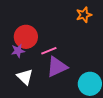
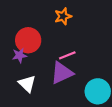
orange star: (84, 15) -> (63, 16), moved
pink line: (49, 51) -> (67, 55), moved

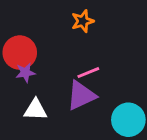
red circle: (28, 40) -> (20, 53), moved
white triangle: (27, 84) -> (35, 110), turned -42

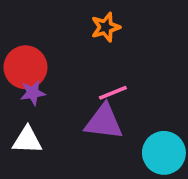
purple triangle: (81, 95) -> (104, 122), turned 32
white triangle: (35, 110) -> (27, 140), moved

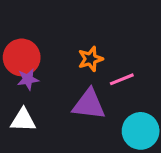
orange star: (106, 27) -> (90, 59), moved
pink line: (113, 93) -> (122, 79), moved

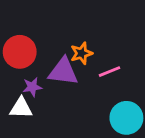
purple star: (28, 79) -> (32, 87), moved
purple triangle: (89, 104) -> (63, 72), moved

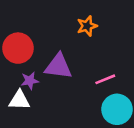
orange star: (81, 53) -> (87, 26), moved
pink line: (110, 72) -> (105, 79), moved

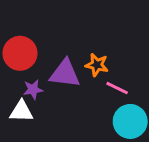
orange star: (87, 26) -> (97, 65), moved, turned 30
pink line: (105, 79) -> (117, 88), turned 48

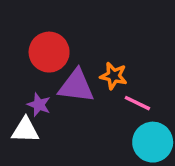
red circle: (20, 53) -> (49, 52), moved
purple star: (33, 90) -> (39, 105), turned 30

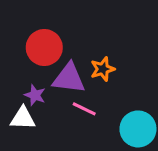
orange star: (114, 76) -> (103, 69), turned -30
pink line: (137, 103) -> (84, 109), moved

